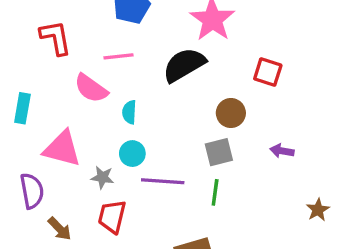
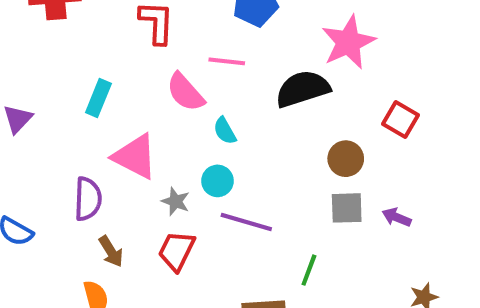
cyan semicircle: (129, 112) -> (225, 131), turned -45
gray square: (219, 152) -> (347, 208), moved
green line: (215, 192) -> (309, 270), moved

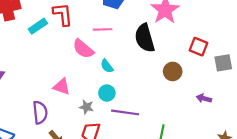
black semicircle: (303, 89) -> (145, 38), turned -80
cyan rectangle: (98, 98) -> (38, 26), moved, turned 42
pink triangle: (135, 157) -> (62, 87), size x0.7
gray square: (347, 208) -> (223, 63), moved

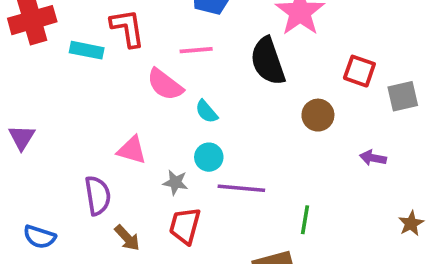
cyan rectangle: (38, 26) -> (87, 50), turned 48

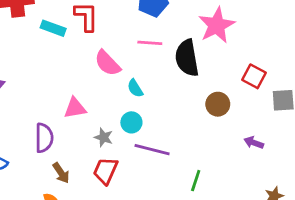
pink line: (196, 50) -> (150, 43), moved
pink triangle: (132, 150) -> (75, 108), turned -35

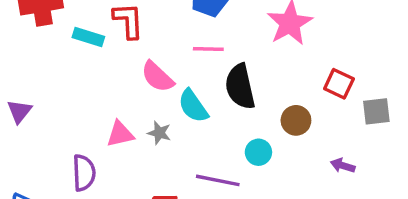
black semicircle: (187, 58) -> (240, 87), moved
cyan semicircle: (135, 88) -> (193, 106), size x1.5
cyan circle: (131, 122) -> (258, 152), moved
gray star: (104, 137) -> (159, 133), moved

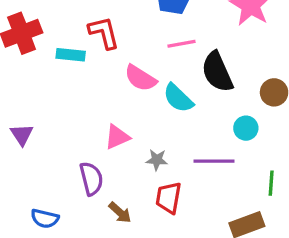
gray star: (159, 133) -> (157, 160), moved

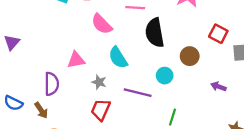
cyan semicircle: (178, 98) -> (118, 58), moved
brown arrow: (120, 213) -> (41, 110), moved

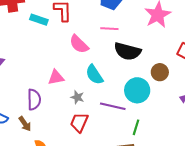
black semicircle: (155, 33) -> (127, 51), turned -64
cyan circle: (165, 76) -> (137, 90), size x1.6
green line: (172, 117) -> (136, 127), moved

